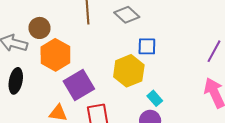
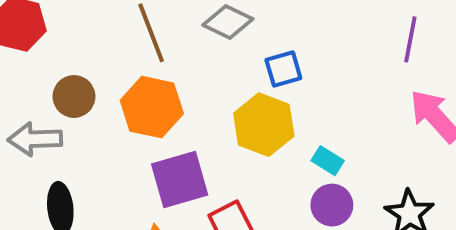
orange hexagon: (55, 55) -> (152, 107), moved
purple square: (79, 85) -> (180, 179), turned 32

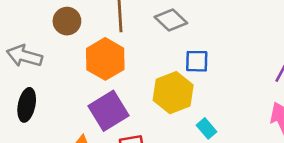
brown circle: (74, 96) -> (67, 21), moved
purple square: (180, 179) -> (108, 111), turned -33

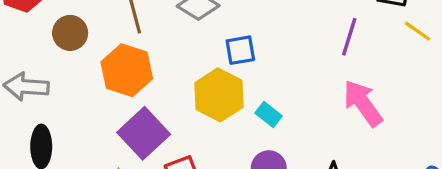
cyan rectangle: (207, 128) -> (269, 114), moved

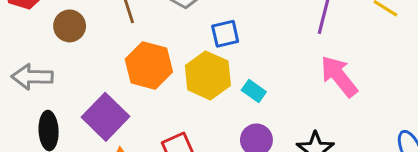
orange hexagon: (127, 70) -> (149, 65), moved
purple square: (144, 133) -> (106, 117), moved

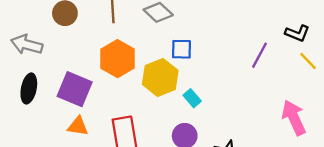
pink arrow: (339, 76) -> (294, 118), moved
purple square: (106, 117) -> (75, 89), turned -36

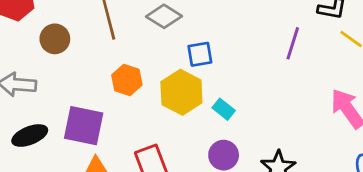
orange hexagon: (117, 59) -> (127, 80), size x0.7
black ellipse: (29, 88) -> (30, 136), turned 68

